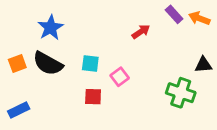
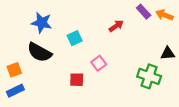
blue star: (50, 28) -> (42, 23), turned -30
orange square: (17, 63) -> (14, 70), moved
cyan square: (90, 63) -> (75, 38), moved, turned -32

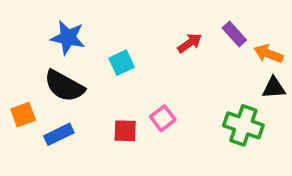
purple rectangle: (144, 12) -> (234, 34), moved
orange arrow: (164, 15) -> (268, 54), moved
pink square: (99, 63) -> (163, 118), moved
blue rectangle: (15, 91) -> (59, 134), moved

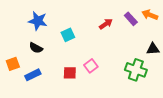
orange arrow: (268, 54) -> (150, 15), moved
black semicircle: (64, 86) -> (36, 48), size x0.6

